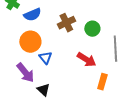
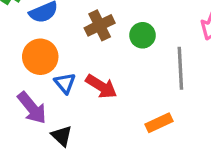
red arrow: (86, 60) -> (101, 86), moved
orange rectangle: (102, 82) -> (159, 123), turned 49

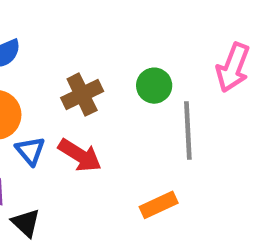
brown cross: (100, 25) -> (82, 95), moved
green circle: (142, 35) -> (154, 86), moved

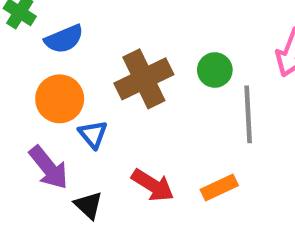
brown cross: (82, 95) -> (144, 79), size x1.4
red arrow: (80, 155) -> (153, 185), moved

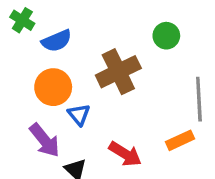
green circle: (215, 70) -> (166, 36), moved
orange rectangle: (219, 188) -> (180, 140), moved

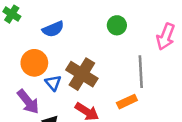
blue semicircle: (57, 41) -> (53, 29), moved
brown cross: (118, 72) -> (82, 74), moved, turned -32

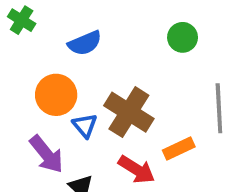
orange rectangle: (127, 102) -> (179, 148), moved

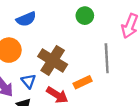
blue triangle: (85, 125) -> (28, 81), moved

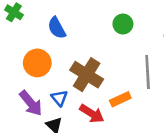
blue semicircle: (26, 19) -> (57, 28), turned 84

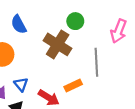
brown cross: (87, 75) -> (58, 44), moved

